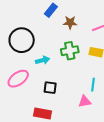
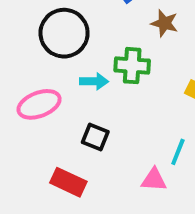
green cross: (70, 51) -> (132, 66), moved

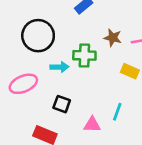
brown star: (164, 23) -> (113, 38), moved
pink triangle: (154, 180) -> (92, 125), moved

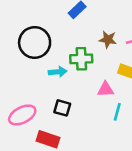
pink ellipse: (23, 84) -> (22, 115), moved
pink triangle: (92, 125) -> (105, 89), moved

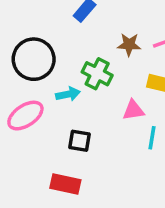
green cross: (81, 59) -> (97, 74), turned 35
pink ellipse: (22, 115) -> (25, 116), moved

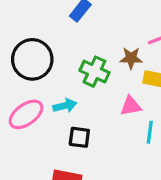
brown star: (129, 45) -> (131, 58), moved
cyan arrow: (68, 94) -> (65, 106), moved

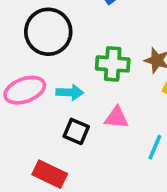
green cross: (94, 72) -> (113, 64), turned -36
pink triangle: (131, 106) -> (116, 118), moved

